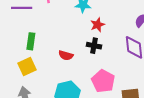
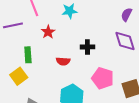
red star: (98, 25) -> (48, 32), moved
yellow square: (27, 66) -> (19, 76), moved

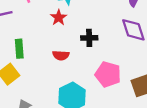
red star: (48, 32) -> (59, 18), moved

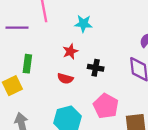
red star: (59, 18) -> (70, 51), moved

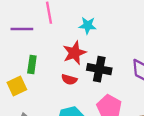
red star: (70, 51) -> (74, 53), size x1.5
black cross: (96, 68) -> (99, 69), size x1.5

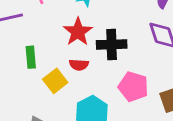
yellow square: (17, 86) -> (55, 81), moved

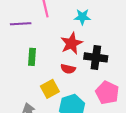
yellow square: (55, 81) -> (50, 89), moved

